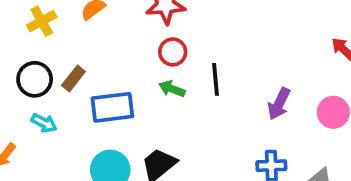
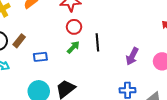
green arrow: (172, 89) -> (73, 47), turned 112
blue rectangle: (112, 107) -> (40, 57), size x0.6

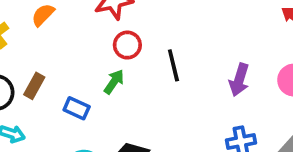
green arrow: (73, 47) -> (114, 82), moved
blue rectangle: (40, 57) -> (77, 108), turned 40

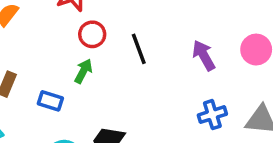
purple arrow: (239, 80) -> (204, 55), turned 140

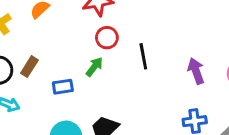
blue rectangle: (50, 101) -> (63, 87), turned -36

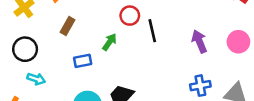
red circle: (107, 38) -> (130, 16), moved
brown rectangle: (29, 67) -> (67, 26), moved

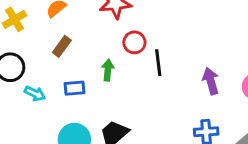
green arrow: (110, 42) -> (108, 70), turned -36
cyan arrow: (36, 79) -> (35, 94), moved

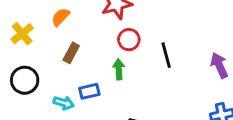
red circle: (134, 42) -> (129, 40), moved
cyan arrow: (35, 94) -> (64, 103), moved

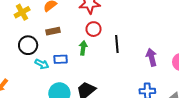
brown rectangle: (71, 53) -> (53, 31), turned 40
black circle: (25, 80) -> (28, 45), moved

